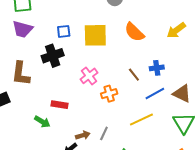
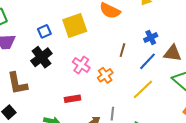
blue cross: (157, 68) -> (151, 37), moved
brown line: (134, 75) -> (122, 50), turned 72
red rectangle: (60, 105) -> (73, 99), moved

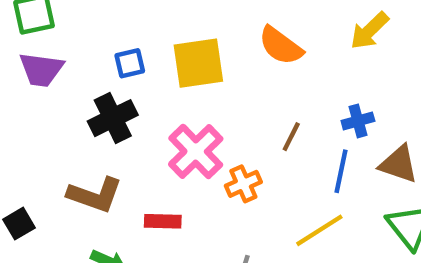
blue line: (148, 61) -> (341, 171), turned -42
pink cross: (81, 65) -> (196, 151), size x1.4
brown L-shape: (17, 83) -> (95, 195), moved, turned -70

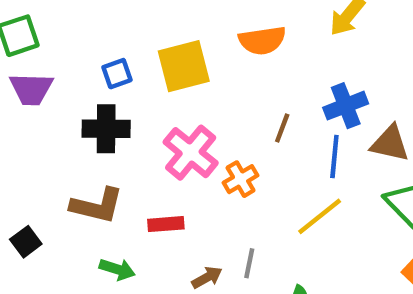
orange semicircle: (281, 46) -> (262, 40), turned -39
black cross: (113, 118) -> (106, 129), turned 33
blue cross: (358, 121) -> (346, 106), size x1.4

